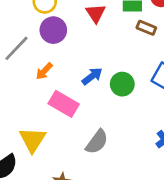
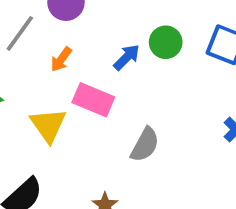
green circle: (122, 84) -> (166, 42), moved
yellow triangle: (33, 140) -> (48, 125), moved

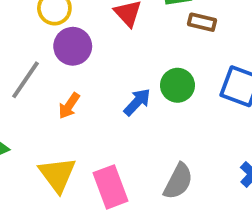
pink rectangle: (93, 100) -> (110, 187), moved, turned 48
gray semicircle: (145, 145) -> (178, 181), moved

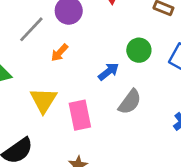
blue arrow: (137, 102) -> (109, 71), moved
gray semicircle: (178, 181) -> (130, 102), moved

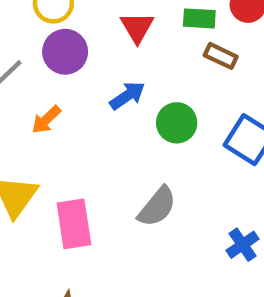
blue arrow: (109, 71) -> (127, 96), moved

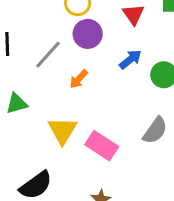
pink rectangle: (74, 224) -> (102, 146), turned -44

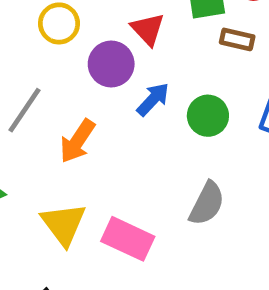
purple circle: (88, 34) -> (111, 64), moved
orange arrow: (79, 79) -> (77, 141), size x1.4

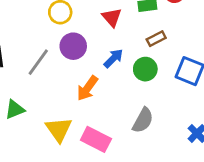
brown rectangle: (237, 39) -> (156, 39), moved, turned -42
purple circle: (111, 64) -> (73, 46), moved
orange arrow: (77, 141) -> (87, 88), moved

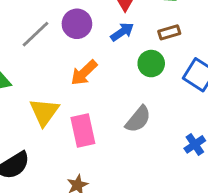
blue arrow: (113, 58) -> (122, 32), moved
pink rectangle: (96, 139) -> (83, 130), turned 40

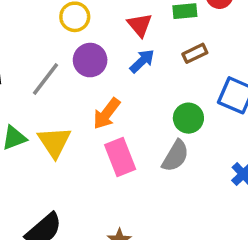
green circle: (151, 64) -> (188, 118), moved
yellow triangle: (44, 112) -> (54, 142), moved
pink rectangle: (83, 130) -> (120, 157), moved

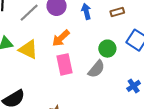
blue arrow: (142, 61) -> (86, 11), turned -70
yellow triangle: (54, 142) -> (28, 50), turned -40

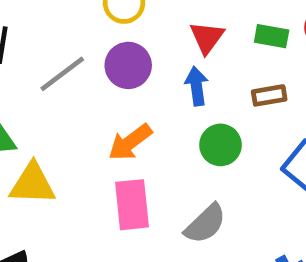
green circle: (107, 49) -> (221, 145), moved
yellow triangle: (28, 50) -> (33, 184), moved, turned -30

